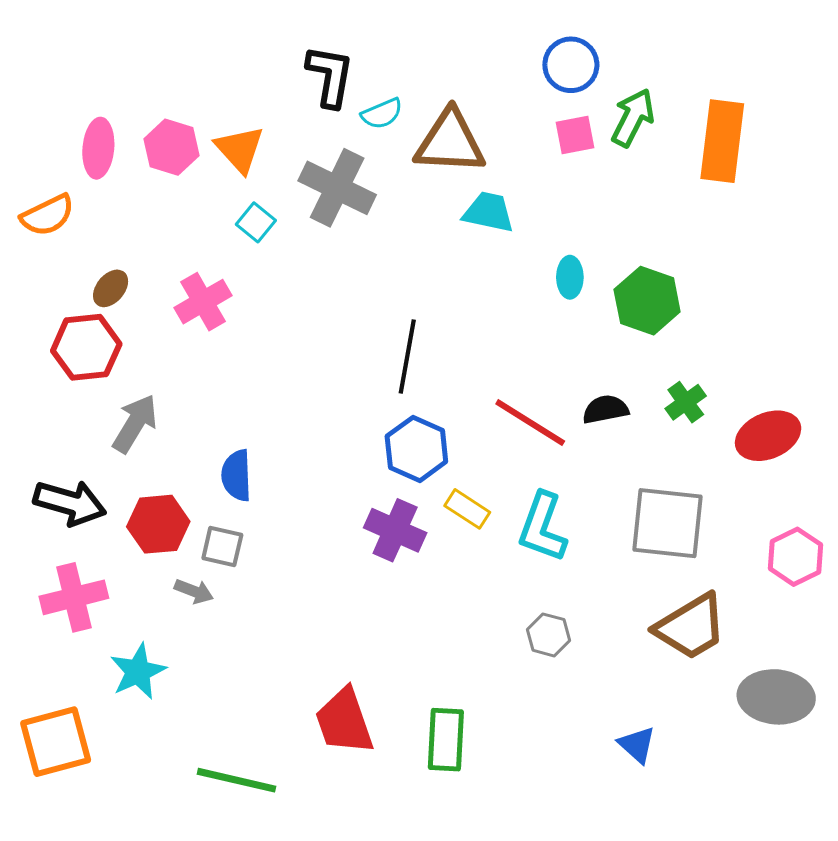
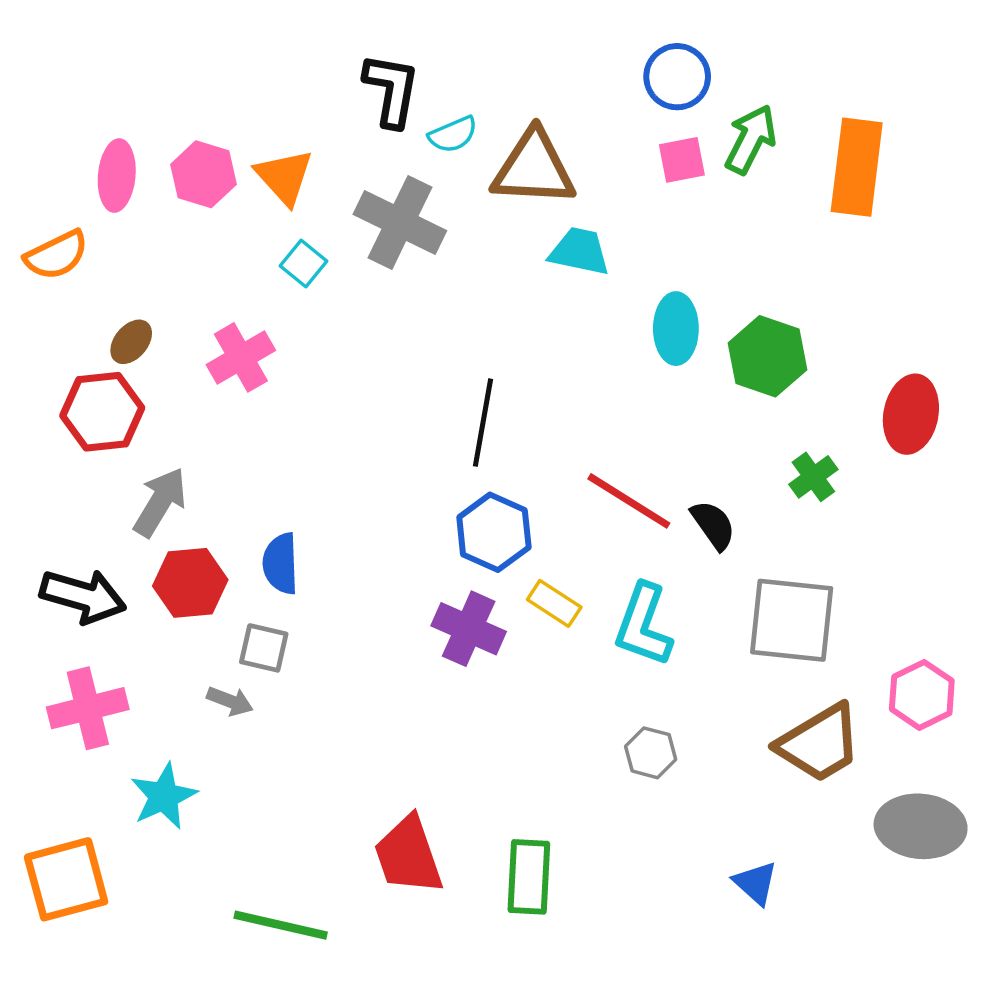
cyan ellipse: (570, 277) -> (676, 329), size x1.4
black semicircle: (605, 409) -> (713, 525), moved, turned 66
red ellipse: (768, 436) -> (911, 414), moved, turned -56
red hexagon: (158, 524) -> (190, 583), moved
pink hexagon: (795, 557) -> (922, 695), moved

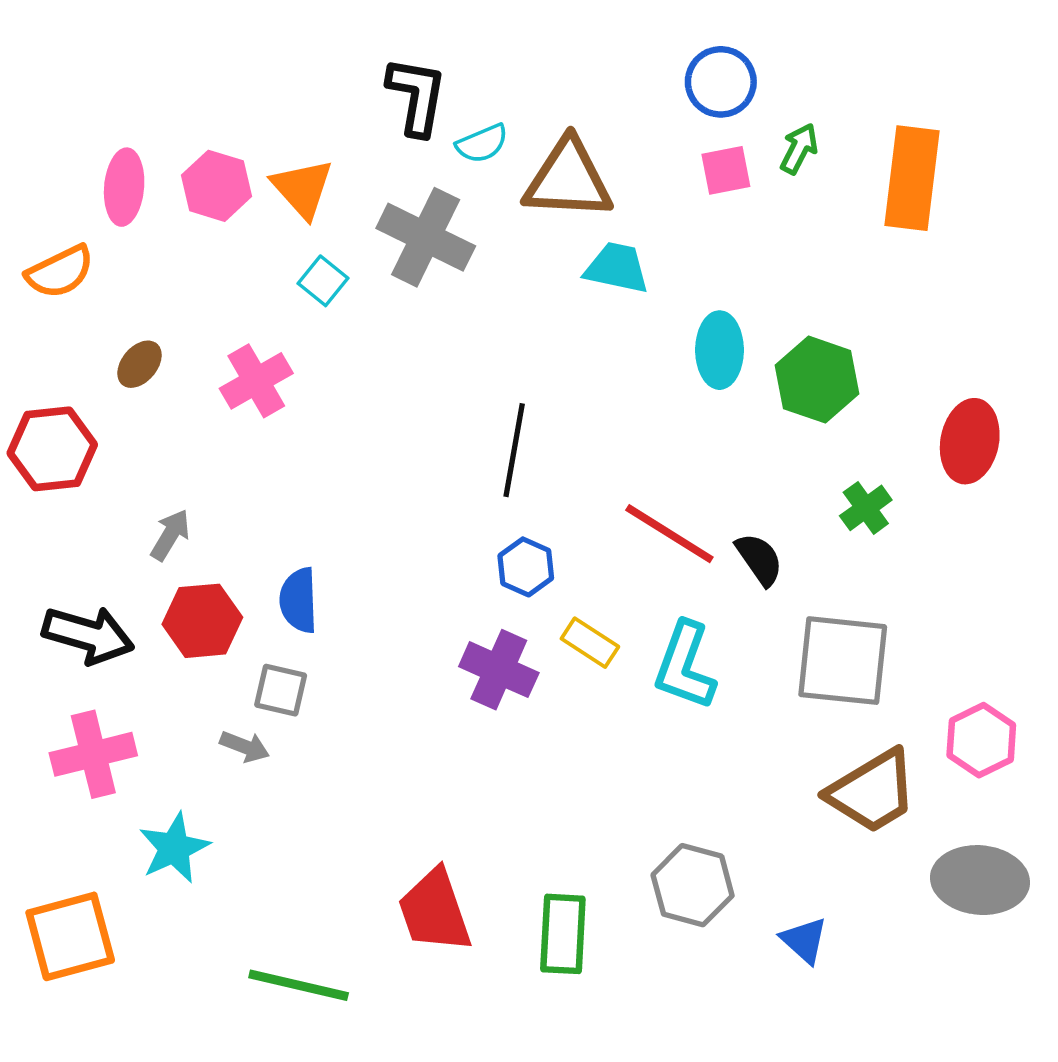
green arrow: (751, 139) -> (799, 149), size x0.7
red hexagon: (102, 412) -> (52, 449), moved
gray arrow: (160, 502) -> (170, 535), size x0.7
blue hexagon: (494, 532) -> (526, 567), size x0.7
gray hexagon: (651, 753) -> (693, 885), moved, size x1.5

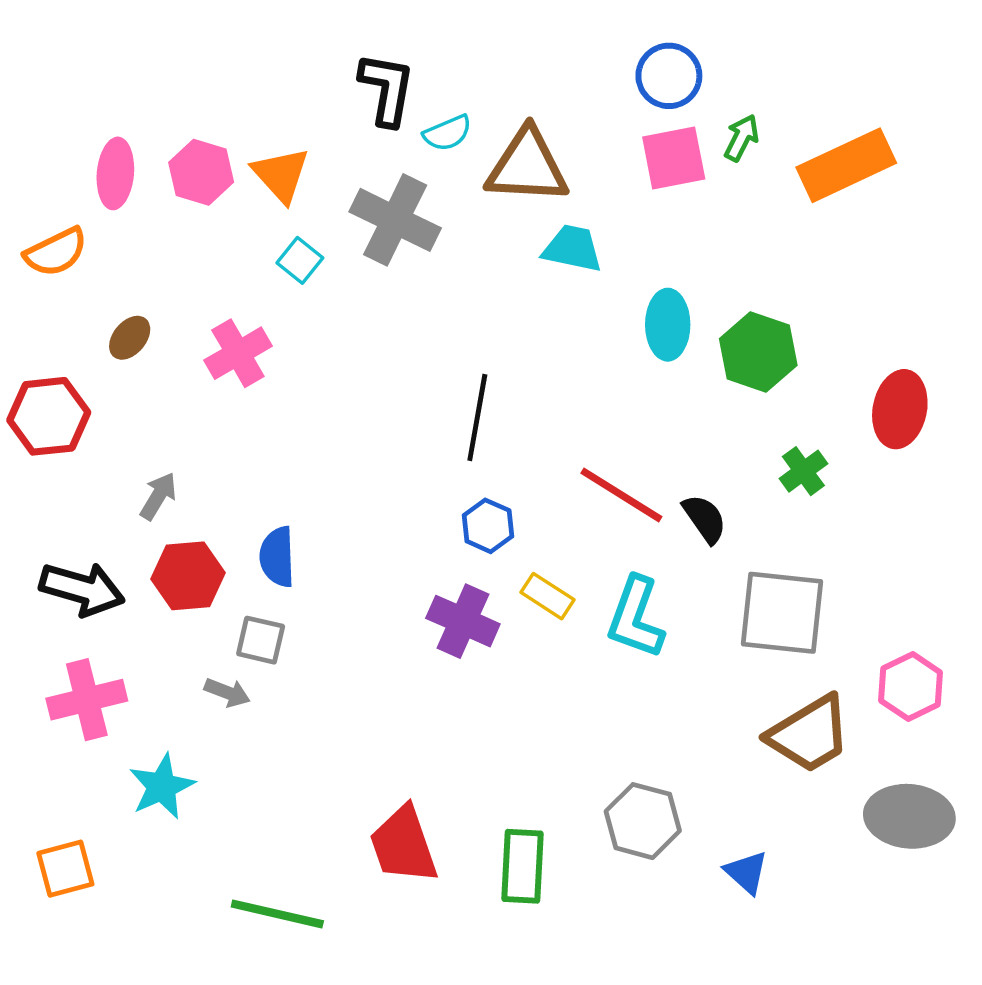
pink square: (726, 170) -> (674, 158), size x1.4
orange rectangle: (912, 178) -> (846, 165), turned 58
orange square: (70, 936) -> (65, 869), size x0.7

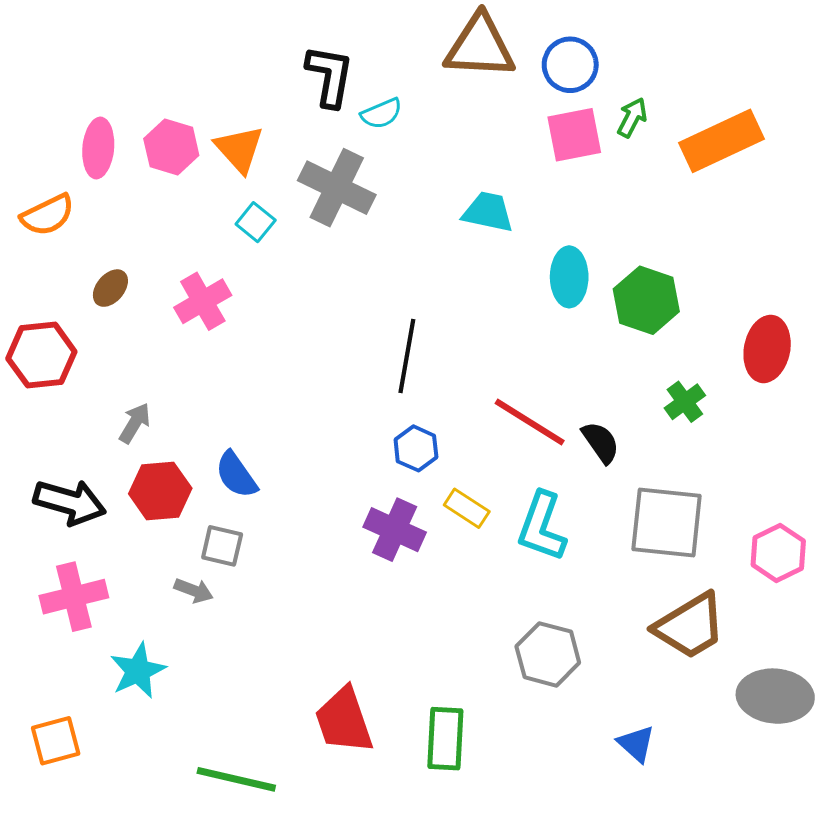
brown triangle: (527, 166) -> (480, 47), moved
blue semicircle: (277, 557) -> (236, 475), turned -33
pink hexagon: (911, 687) -> (778, 553), moved
gray hexagon: (643, 821) -> (548, 654), moved

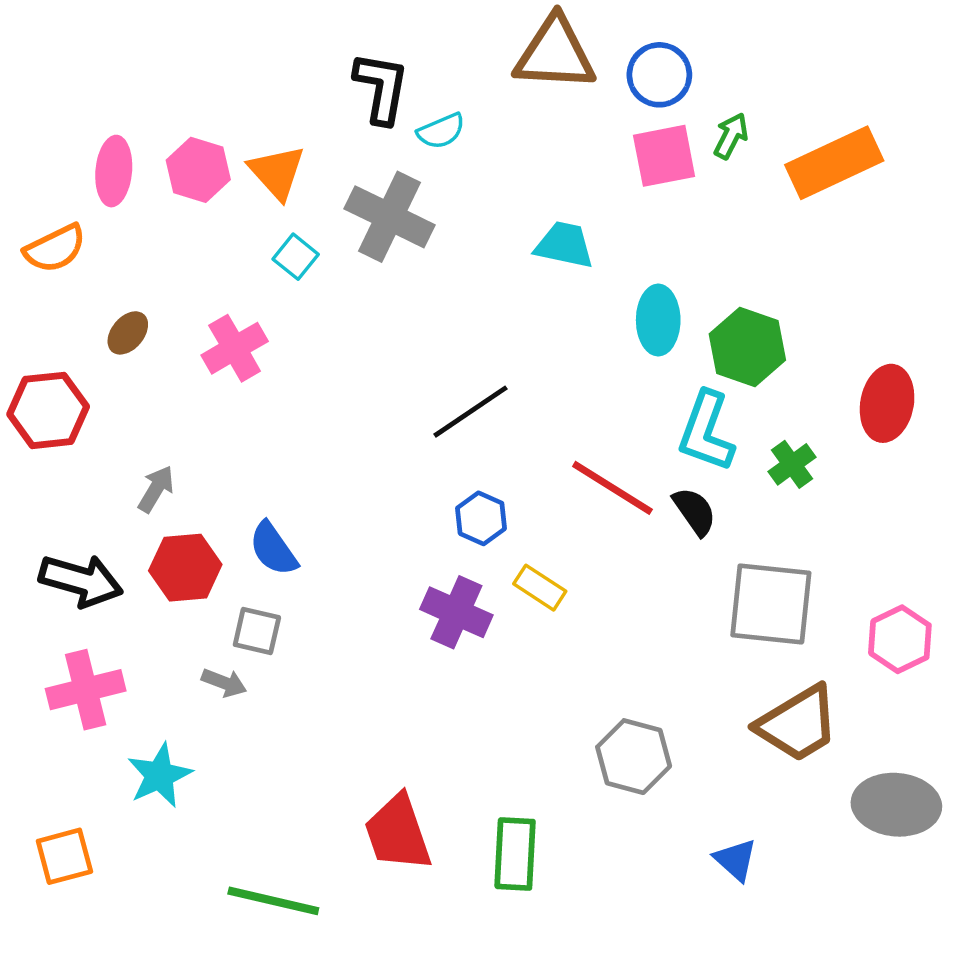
black line: (407, 356) -> (470, 412), turned 46
cyan L-shape: (542, 527) -> (706, 432), moved

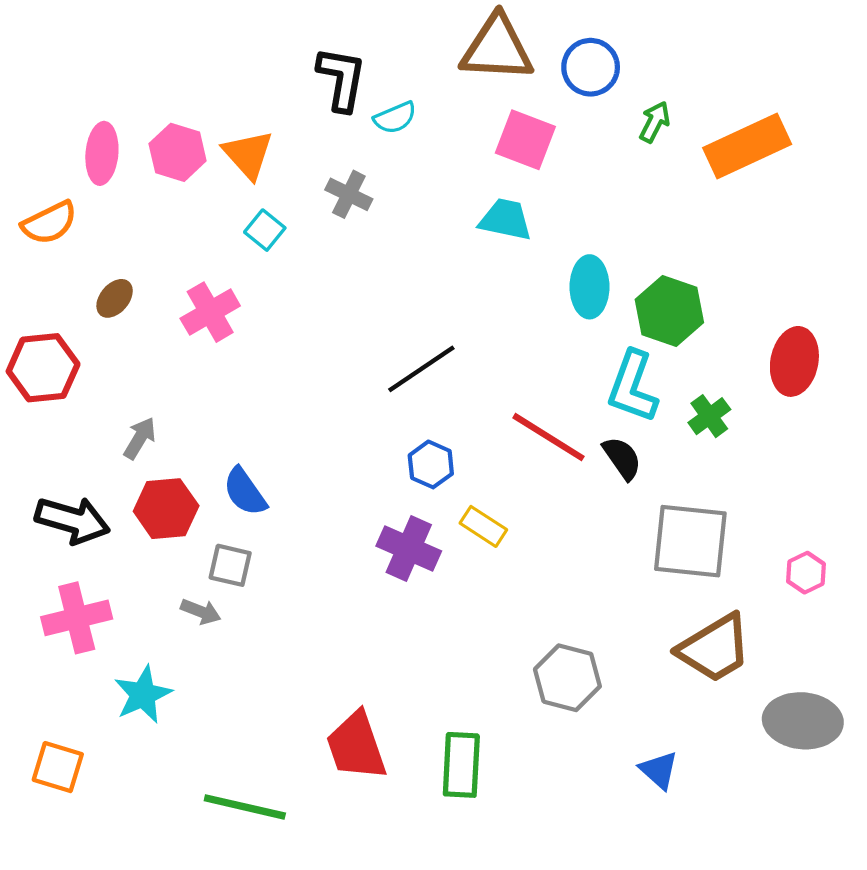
pink square: (664, 156) -> (525, 140), moved, turned 32
gray cross: (389, 217) -> (349, 194), size x0.6
pink hexagon: (900, 639) -> (806, 573), size x0.7
orange square: (64, 856) -> (58, 767), turned 32

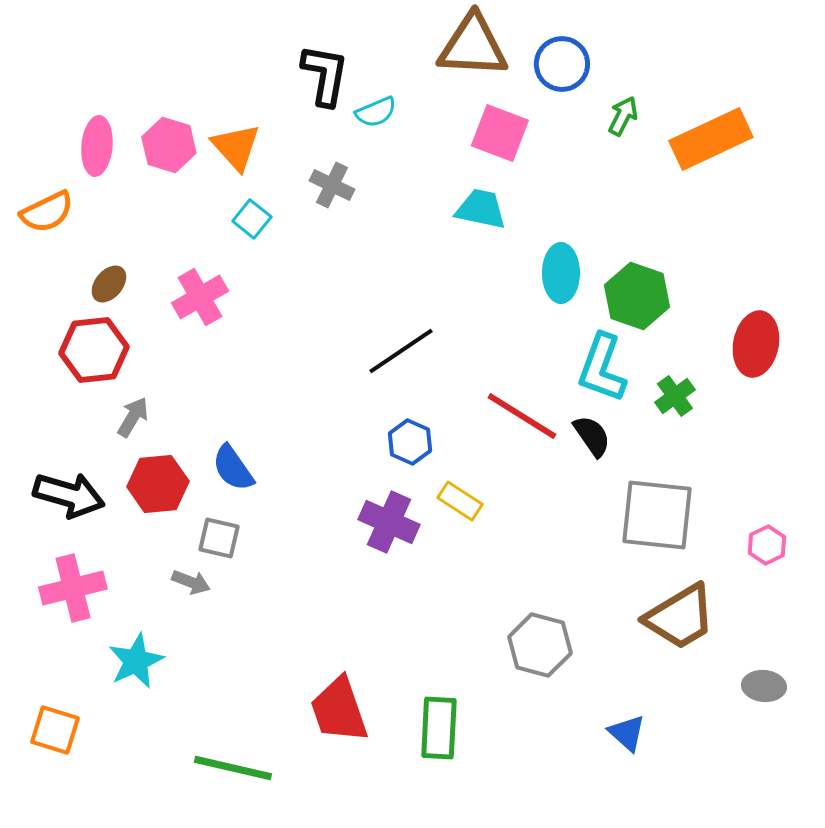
red hexagon: (43, 368) -> (94, 350), moved
gray ellipse: (803, 721) -> (764, 686), size x0.6

